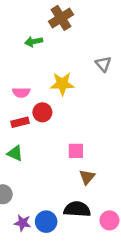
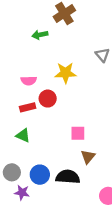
black semicircle: (77, 209) -> (68, 177), moved
blue circle: (46, 222) -> (40, 175), moved
purple star: (23, 223) -> (22, 192), moved

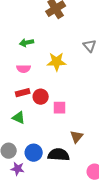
green arrow: (40, 35) -> (27, 43), moved
red circle: (48, 99) -> (41, 97), moved
pink square: (78, 133) -> (60, 108), moved

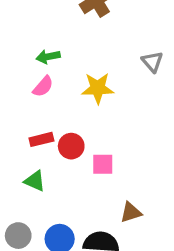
pink semicircle: (24, 69) -> (43, 86), moved, turned -48
brown triangle: (77, 137) -> (131, 212), turned 32

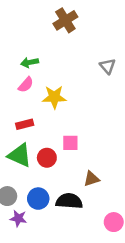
yellow star: (98, 88) -> (54, 97), moved
red circle: (71, 146) -> (47, 158), moved
green triangle: (35, 181) -> (20, 155), size x1.5

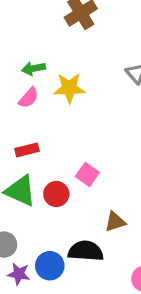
yellow star: (54, 97) -> (69, 88), moved
pink square: (70, 143) -> (87, 174), turned 35
blue circle: (38, 199) -> (50, 266), moved

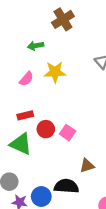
green arrow: (33, 68) -> (36, 46), moved
red circle: (56, 194) -> (46, 129), moved

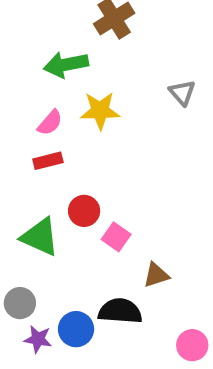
green arrow: (36, 46) -> (66, 65), size x1.5
red rectangle: (25, 115) -> (48, 161), moved
pink square: (68, 133) -> (116, 237), moved

